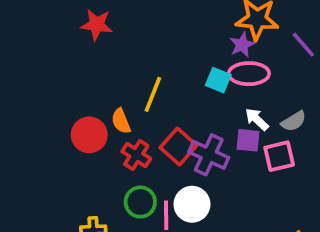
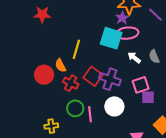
cyan square: (218, 80) -> (111, 38), size x1.6
gray semicircle: (294, 121) -> (154, 57), turned 104
purple square: (248, 140) -> (148, 97), moved
pink square: (279, 156) -> (141, 85), moved
white circle: (192, 204) -> (114, 106), moved

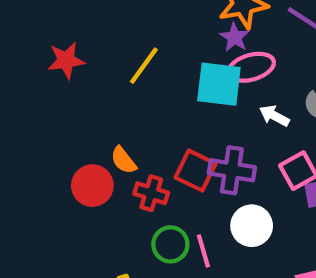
yellow line: (76, 49) -> (144, 66), moved, turned 30

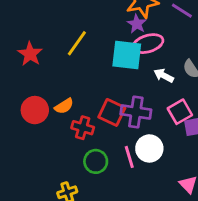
red star: (66, 60) -> (30, 54), moved, turned -30
orange semicircle: (124, 160) -> (64, 106), turned -84
red circle: (92, 186) -> (35, 110), moved
pink line: (203, 251) -> (129, 157), moved

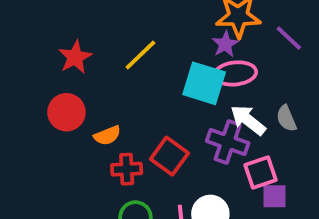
white arrow: (164, 76) -> (248, 120), size x1.4
red circle: (35, 110) -> (66, 112), moved
purple cross: (136, 112) -> (228, 142), moved
red cross: (83, 128) -> (127, 169), turned -30

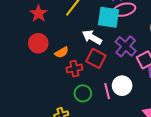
white arrow: (248, 120) -> (92, 37), moved
purple cross: (228, 142) -> (126, 46), turned 30

